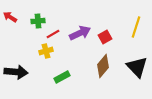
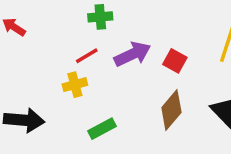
green cross: (38, 21) -> (100, 17), moved
red square: (105, 37) -> (175, 61), turned -32

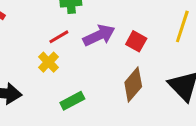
yellow cross: (75, 85) -> (48, 62), turned -30

